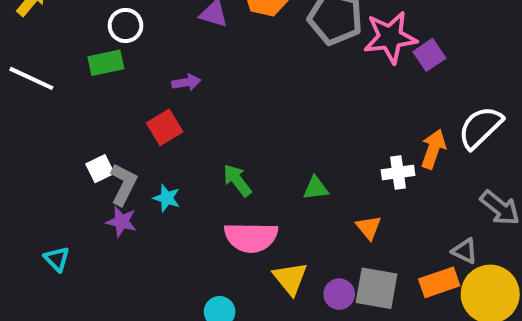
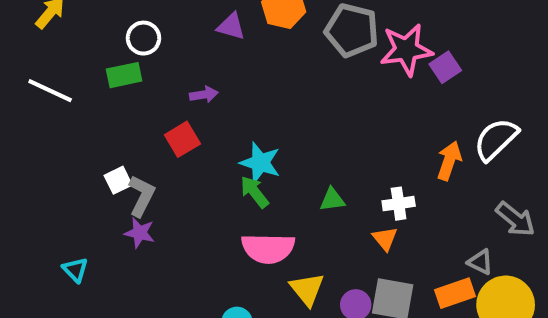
white cross: (398, 173) -> (399, 204), moved
cyan star: (167, 198) -> (260, 163), moved, size x1.5

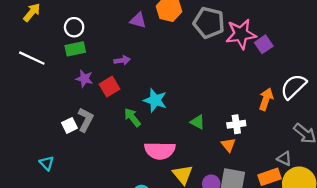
white circle: (143, 38) -> (74, 27), moved
white square: (118, 180) -> (70, 125), moved
green arrow: (254, 192) -> (132, 117), moved
green triangle: (332, 200) -> (197, 122), turned 35
purple star: (140, 233) -> (84, 79), moved

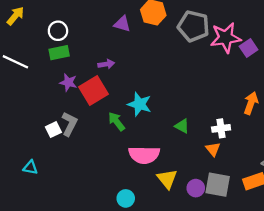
red square: (110, 87) -> (94, 90), size x1.4
cyan triangle: (47, 163) -> (30, 167), turned -35

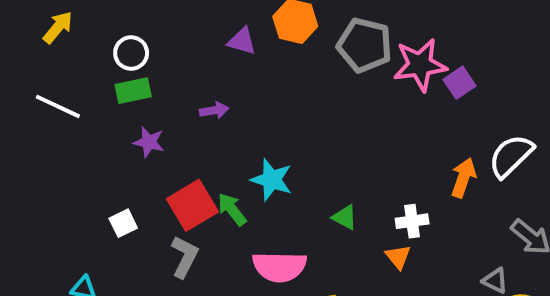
red square: (94, 90) -> (192, 205), moved
gray L-shape: (69, 124) -> (185, 257), moved

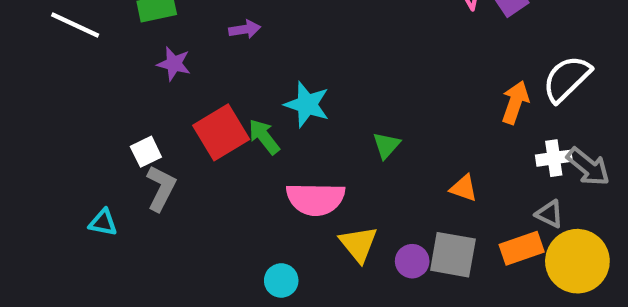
green triangle: (345, 217) -> (386, 145), turned 44
white cross: (412, 221) -> (554, 158), moved
gray L-shape: (185, 257) -> (161, 188), moved
orange triangle: (398, 257) -> (464, 188), moved, turned -32

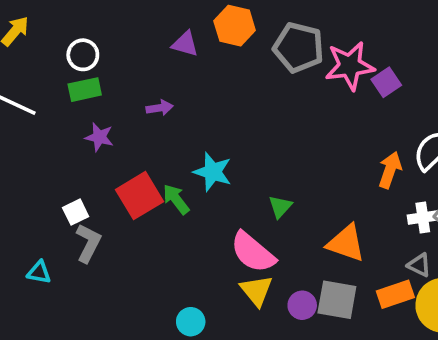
orange triangle: (464, 188) -> (346, 243), size x1.6
pink semicircle: (316, 199) -> (253, 252), moved, turned 39

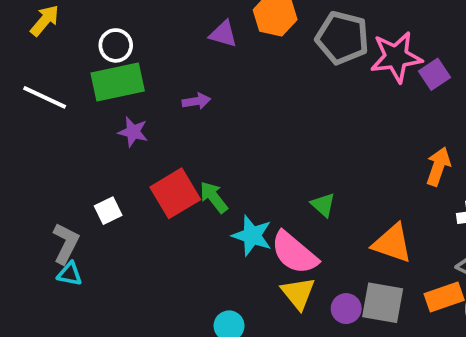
green rectangle: (85, 90) -> (118, 82), size x1.5
cyan star: (213, 172) -> (252, 236), moved
green triangle: (280, 207) -> (323, 205), turned -30
gray L-shape: (88, 243) -> (66, 243), moved

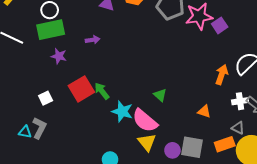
gray L-shape: (66, 243) -> (39, 128), moved
orange triangle: (392, 243) -> (204, 111), moved, size x0.6

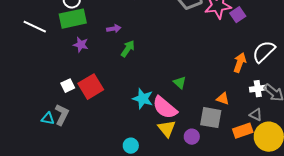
red square: (81, 89) -> (91, 87), moved
green arrow: (102, 91) -> (128, 49), moved, turned 72
gray square: (192, 147) -> (211, 118), moved

